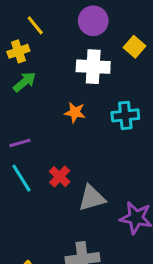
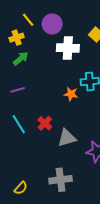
purple circle: (93, 21) -> (52, 24), moved
orange star: (75, 112) -> (71, 94), moved
purple line: (20, 143) -> (18, 90), moved

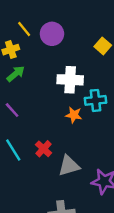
white cross: (68, 48) -> (70, 80), moved
purple line: (18, 90) -> (12, 110), turned 64

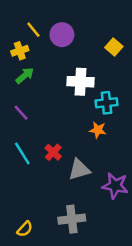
orange star: (74, 115) -> (98, 130), moved

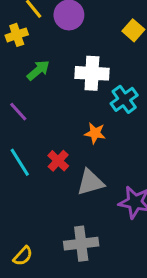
green arrow: (25, 76) -> (38, 70), moved
cyan cross: (106, 103) -> (124, 99), turned -30
orange star: (98, 130) -> (95, 133), moved

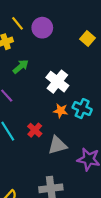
white cross: (92, 73) -> (57, 82), moved, turned 35
cyan cross: (124, 99) -> (82, 109), moved, turned -30

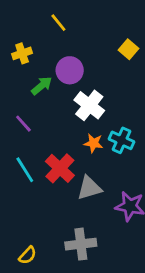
yellow line: (17, 23) -> (58, 23), moved
purple circle: (42, 28) -> (70, 70), moved
red cross: (35, 130) -> (60, 168), size x1.5

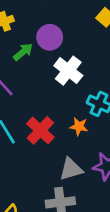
orange star: (93, 143) -> (79, 126), moved
gray triangle: (89, 188) -> (71, 169), moved

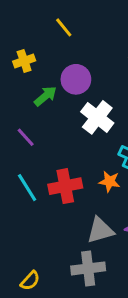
red cross: (40, 130) -> (65, 186), turned 36

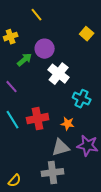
orange star: (109, 182) -> (68, 124), moved

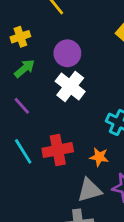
green arrow: (25, 60) -> (25, 68), moved
white cross: (59, 74) -> (70, 86), moved

